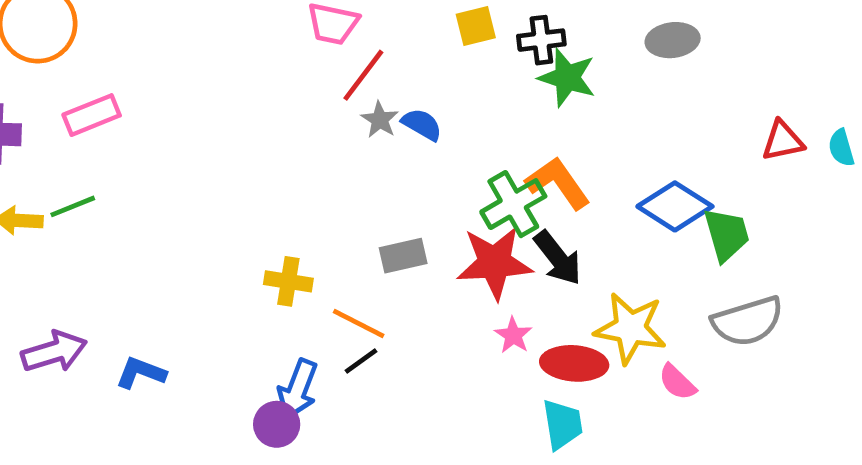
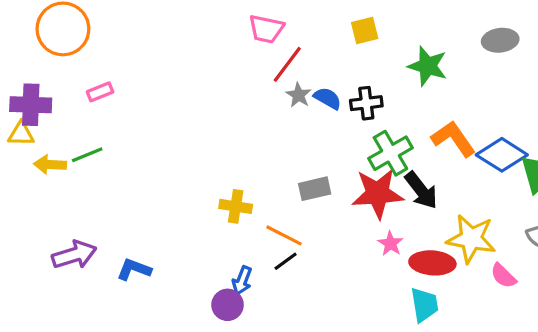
black cross: (541, 40) -> (366, 103), moved
pink rectangle: (92, 115) -> (100, 92), size x0.7
orange L-shape: (558, 183) -> (453, 139), moved
blue arrow: (298, 389) -> (242, 281), size x0.7

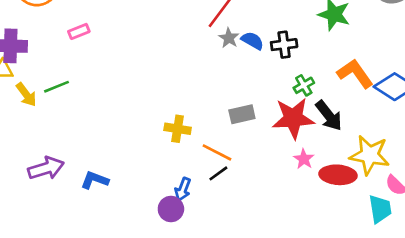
pink rectangle: (100, 92) -> (79, 31), moved
green cross: (390, 153) -> (304, 85), size x0.6
yellow arrow: (50, 164) -> (26, 95), turned -130
cyan trapezoid: (424, 305) -> (380, 209), moved

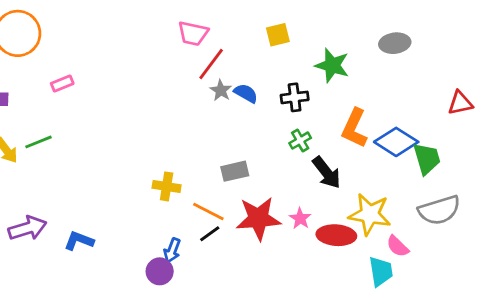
black cross: (284, 45) -> (295, 97), moved
orange L-shape: (355, 74) -> (354, 128), turned -120
red star: (293, 118) -> (258, 218), moved

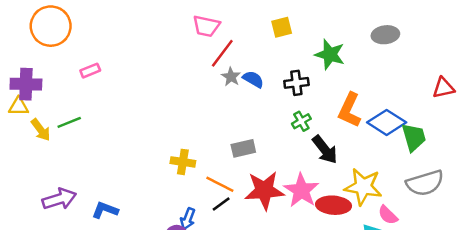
pink star: (300, 218) -> (301, 190), size x1.8

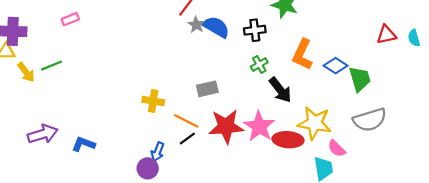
blue semicircle: (253, 79) -> (216, 27), size x1.4
blue diamond: (387, 122) -> (336, 66), size x0.7

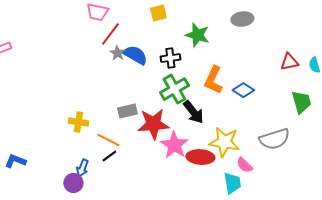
green cross: (259, 64) -> (174, 89), size x1.8
green trapezoid: (360, 79) -> (301, 102), moved
red star: (226, 126) -> (153, 124), moved

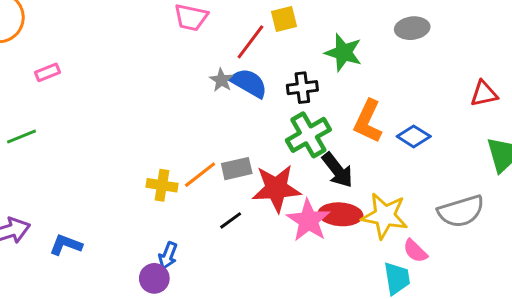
red line: (110, 34) -> (250, 42), moved
orange line: (108, 140) -> (200, 175), moved, turned -65
black line: (109, 156) -> (231, 220), moved
red ellipse: (200, 157) -> (340, 214), moved

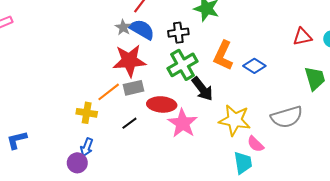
yellow cross: (162, 185) -> (87, 113), moved
red star: (276, 188) -> (129, 61), moved
red ellipse: (340, 214) -> (162, 104), moved
blue L-shape: (66, 245) -> (17, 140), turned -35

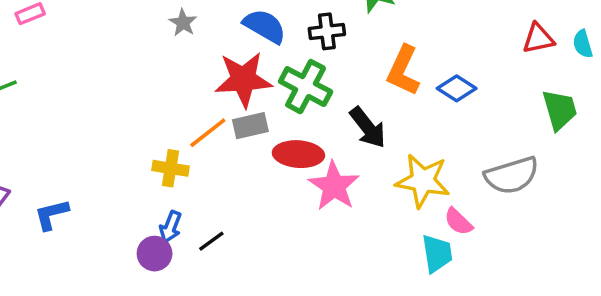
gray star: (123, 27) -> (183, 23), moved
green cross: (183, 65) -> (306, 87), moved, turned -32
black line: (129, 123) -> (211, 241), moved

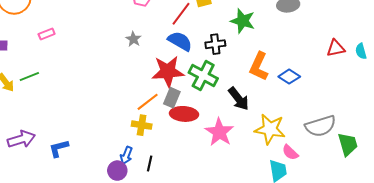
green trapezoid: (560, 110) -> (348, 144), moved
gray rectangle: (250, 126) -> (172, 98), turned -54
red ellipse: (298, 154) -> (184, 114), moved
yellow cross: (170, 168) -> (142, 125), moved
black line: (211, 241) -> (150, 163), turned -42

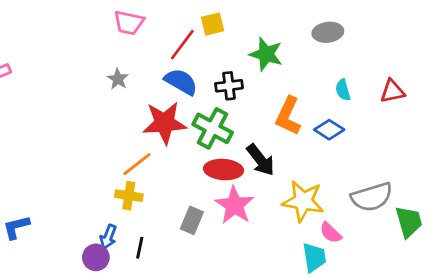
cyan semicircle: (361, 51) -> (343, 90), moved
gray rectangle: (172, 98) -> (192, 220), moved
red ellipse: (184, 114) -> (224, 170), moved

